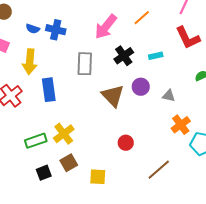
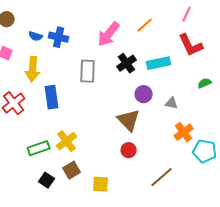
cyan rectangle: (156, 56) -> (159, 63), size x1.6
brown triangle: (113, 96) -> (129, 120), moved
black square: (44, 173) -> (47, 180), turned -35

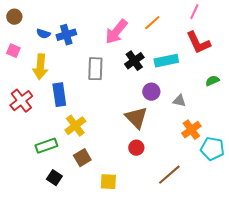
blue cross: (59, 37) -> (66, 35), turned -30
yellow cross: (67, 141) -> (75, 126), moved
brown square: (72, 170) -> (82, 158), moved

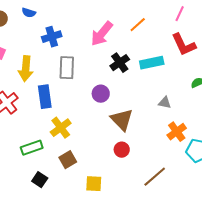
blue semicircle: (43, 34) -> (29, 13), moved
gray rectangle: (95, 69) -> (67, 68), moved
purple circle: (151, 92) -> (101, 94), moved

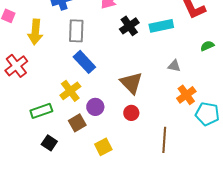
purple circle: (101, 94) -> (95, 107), moved
blue rectangle: (45, 97) -> (84, 62), moved, turned -35
brown line: (155, 177) -> (164, 140), turned -45
yellow square: (94, 184) -> (103, 147), turned -30

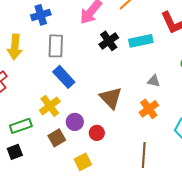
orange cross: (186, 95) -> (149, 109), moved
red circle: (131, 113) -> (97, 133), moved
black square: (49, 143) -> (15, 152), moved, turned 35

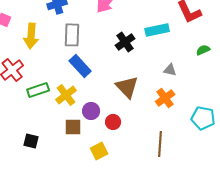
black cross: (109, 41) -> (125, 42), moved
green rectangle: (21, 126) -> (38, 90), moved
brown square: (57, 138) -> (73, 127), turned 30
black square: (15, 152) -> (31, 141), turned 35

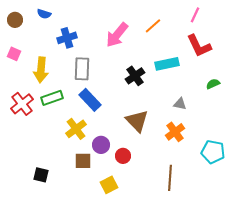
green rectangle: (38, 90) -> (52, 98), moved

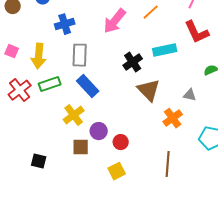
pink square: (14, 54) -> (12, 51), moved
gray triangle: (180, 104) -> (190, 95), moved
brown triangle: (137, 121) -> (149, 90), moved
yellow square: (109, 185) -> (117, 171), moved

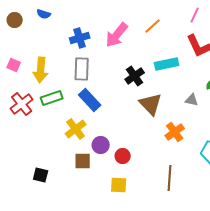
blue cross: (65, 24) -> (80, 38), moved
gray triangle: (190, 95) -> (192, 100), moved
yellow square: (117, 171) -> (119, 185), turned 30

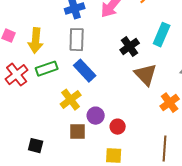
cyan rectangle: (167, 64) -> (162, 35), turned -55

